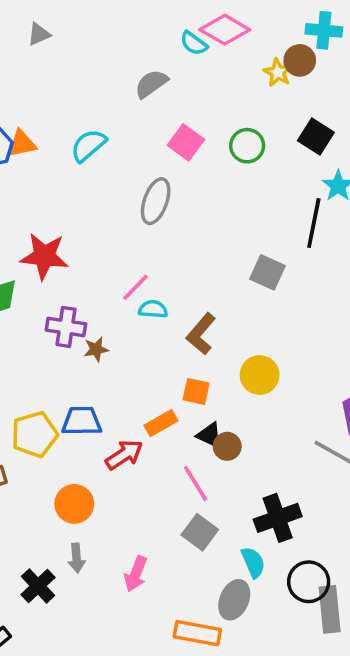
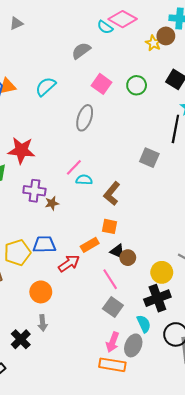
yellow circle: (260, 375) -> (162, 272), moved
pink arrow: (136, 574) -> (113, 342), moved

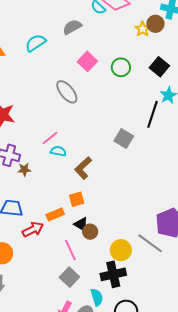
cyan semicircle: (46, 87) -> (36, 43), moved
gray ellipse: (85, 118) -> (67, 92), turned -65
orange square: (109, 226) -> (77, 199), turned -35

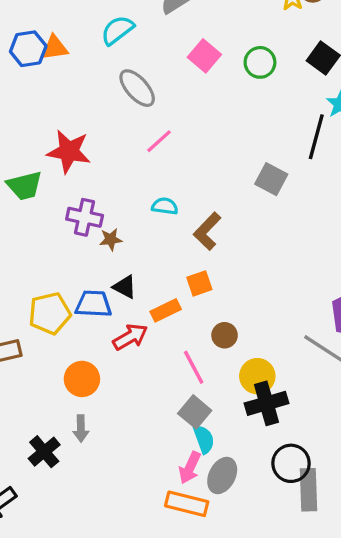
gray ellipse: (67, 92) -> (137, 88), moved
pink line: (50, 138) -> (159, 141), moved
black triangle: (81, 224) -> (125, 287), moved
yellow circle: (121, 250) -> (257, 376), moved
cyan semicircle: (97, 297) -> (204, 439), moved

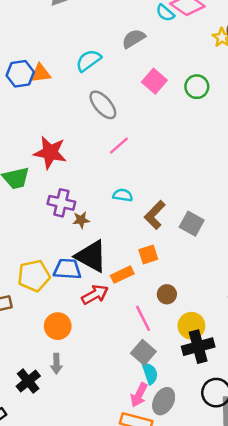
gray square: (271, 179) -> (192, 224), moved
black triangle: (125, 287) -> (91, 256), size x1.8

